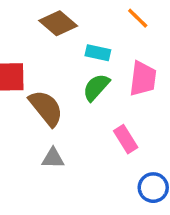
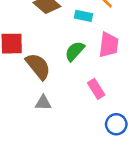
cyan rectangle: (98, 53) -> (83, 16), moved

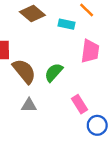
green semicircle: (75, 51) -> (54, 72), moved
pink rectangle: (96, 89) -> (80, 104), moved

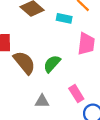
gray triangle: (29, 105) -> (42, 101), moved

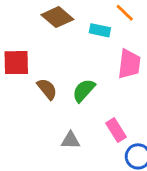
brown semicircle: (24, 63) -> (47, 89), size x0.7

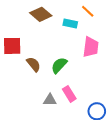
pink rectangle: (116, 130) -> (69, 94), moved

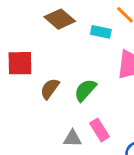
brown semicircle: (34, 64) -> (50, 89), turned -105

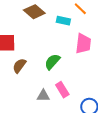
brown semicircle: (50, 89) -> (19, 66), moved

